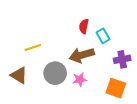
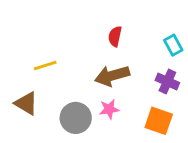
cyan rectangle: (103, 36) -> (173, 45), moved
purple cross: (122, 59) -> (167, 82), turned 35
gray circle: (55, 73) -> (76, 118), moved

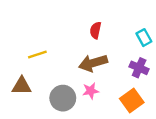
brown triangle: (26, 103) -> (22, 86), turned -30
orange square: (159, 121) -> (132, 101), turned 35

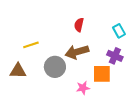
pink star: (91, 91) -> (83, 88), moved
gray circle: (63, 98) -> (55, 67), moved
orange square: (132, 101) -> (102, 74), moved, turned 36

